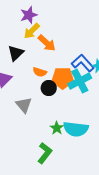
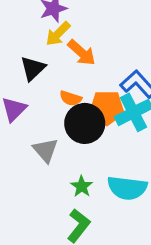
black circle: (49, 88) -> (85, 123), size x1.6
green star: (57, 128) -> (82, 186), moved

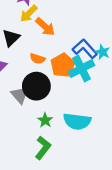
orange pentagon: (107, 108) -> (63, 65), turned -30
black circle: (85, 123) -> (36, 86), moved

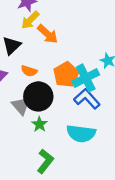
blue L-shape: (85, 49) -> (87, 99), moved
orange semicircle: (37, 59) -> (29, 71), moved
green star: (45, 120) -> (39, 124), moved

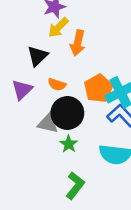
orange arrow: (48, 34) -> (78, 43), turned 60
gray triangle: (21, 106) -> (48, 123), turned -36

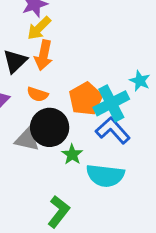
orange arrow: (78, 43) -> (44, 55), moved
green star: (69, 144) -> (72, 154), moved

